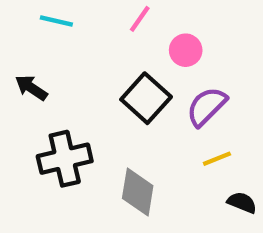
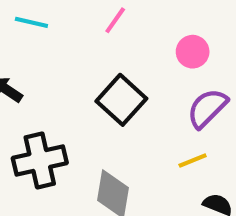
pink circle: (186, 50) -> (193, 52), moved
purple semicircle: (207, 107) -> (207, 108), moved

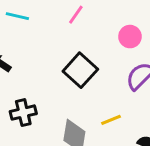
black cross: (40, 161) -> (23, 113), size x0.7
yellow line: (193, 161) -> (111, 120), moved

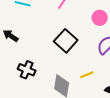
black cross: (23, 113) -> (27, 70), turned 36

